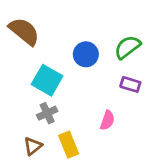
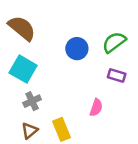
cyan square: (47, 80) -> (23, 69), moved
gray cross: (47, 113) -> (32, 101), moved

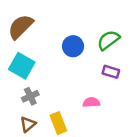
brown semicircle: (22, 28) -> (21, 27), turned -84
pink semicircle: (96, 108) -> (91, 102), turned -112

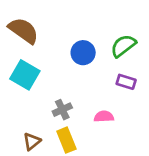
brown semicircle: (21, 27) -> (23, 30), turned 80
gray cross: (30, 96) -> (62, 110), moved

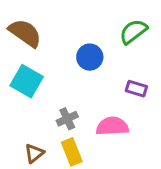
green semicircle: (123, 46) -> (133, 31), moved
pink semicircle: (104, 116) -> (112, 126), size x1.5

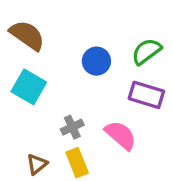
green semicircle: (133, 31) -> (146, 51), moved
purple rectangle: (136, 89) -> (146, 95), size x1.5
pink semicircle: (112, 126) -> (121, 135), turned 44

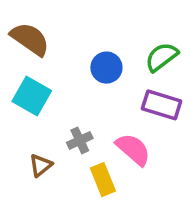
yellow rectangle: (77, 163) -> (103, 180), moved
brown triangle: (37, 164) -> (41, 165), moved

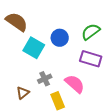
cyan square: (32, 96) -> (34, 48), moved

